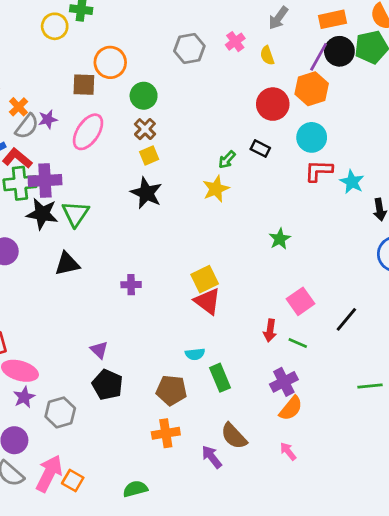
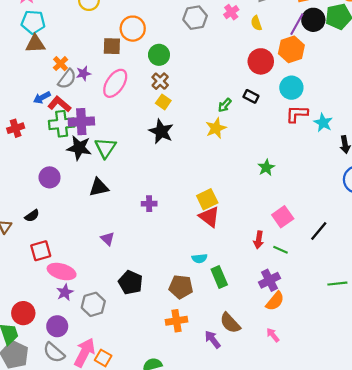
yellow square: (149, 155) -> (163, 102), turned -32
purple triangle: (99, 350) -> (108, 239), moved

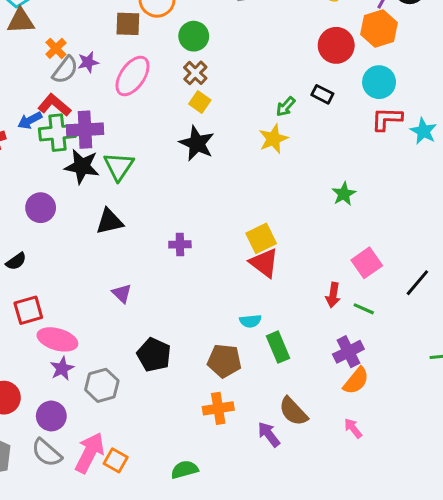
blue arrow: (42, 98) -> (30, 120), moved

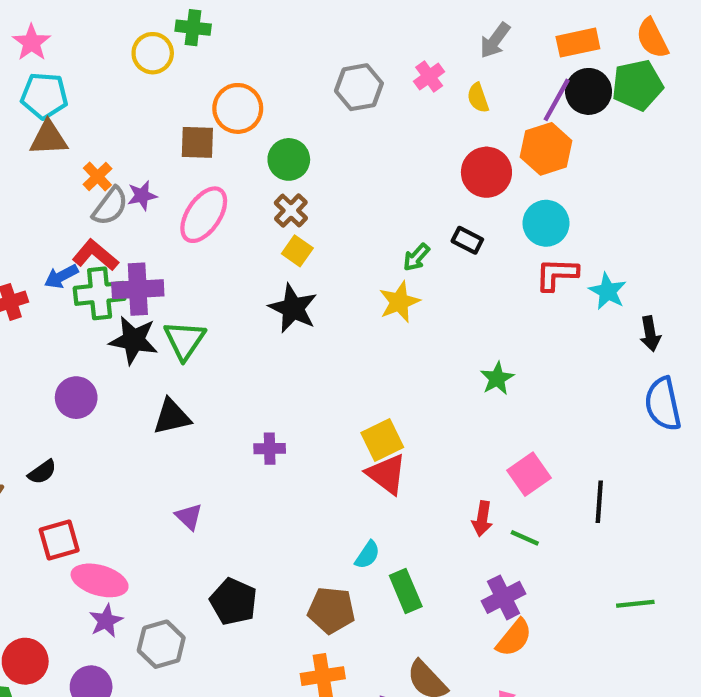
black line: (417, 283) -> (599, 502), turned -36
cyan semicircle: (250, 321) -> (367, 555), turned -50

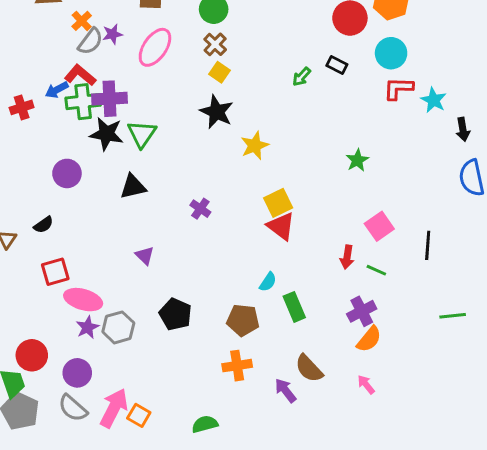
yellow star: (399, 302) -> (255, 146), moved
purple cross: (270, 449) -> (200, 209), turned 36
gray hexagon: (161, 644) -> (118, 327), moved

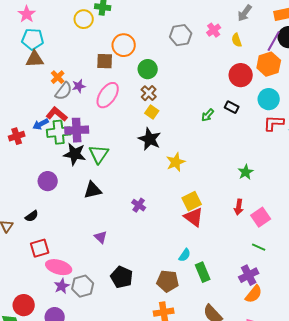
red arrow: (347, 257) -> (239, 207), moved

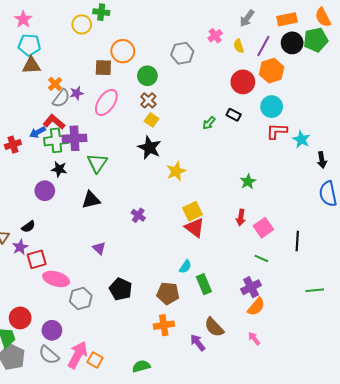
gray hexagon: (181, 35) -> (182, 53), moved
purple line: (274, 41) -> (263, 46), moved
black star: (75, 154) -> (59, 169), moved, size x0.7
purple star: (62, 286) -> (20, 247), moved

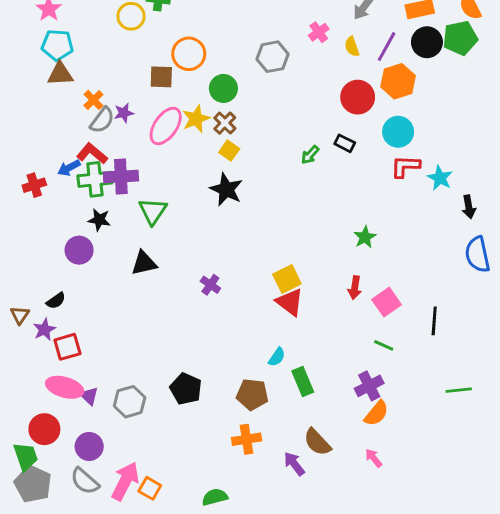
yellow star: (176, 171) -> (196, 119), moved
purple triangle: (99, 248) -> (89, 396), moved
pink ellipse: (56, 279) -> (65, 387), moved

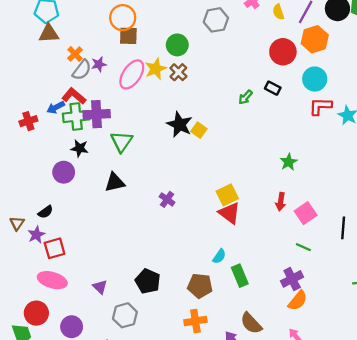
orange circle: (189, 54) -> (123, 18), moved
yellow square: (229, 151) -> (199, 130), moved
purple triangle: (89, 396) -> (100, 287), moved
gray hexagon: (130, 402) -> (125, 315), moved

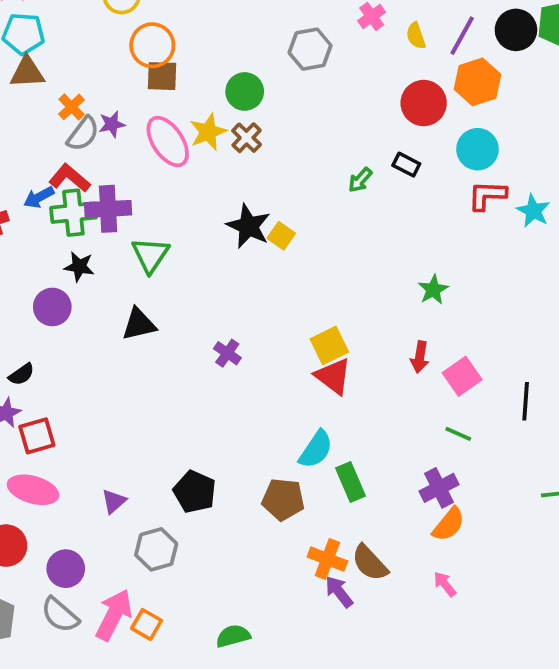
pink ellipse: (132, 74) -> (168, 141), turned -68
cyan semicircle: (219, 256) -> (316, 449), size x1.5
purple triangle: (100, 287) -> (114, 501), turned 35
orange cross: (195, 321) -> (327, 559), moved, turned 30

